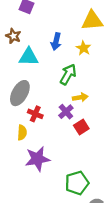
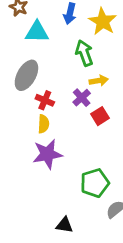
yellow star: (83, 48) -> (103, 21), size x1.5
green arrow: (68, 74) -> (84, 53), turned -50
yellow semicircle: (22, 133) -> (44, 124), moved

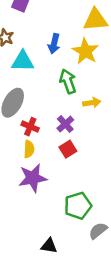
yellow arrow: (99, 81) -> (92, 103), moved
red square: (100, 116) -> (68, 149), moved

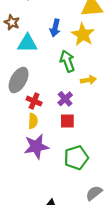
red square: (68, 149) -> (67, 121), turned 32
green pentagon: (78, 206) -> (76, 158), moved

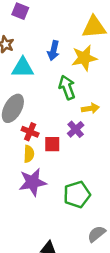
yellow star: (83, 35) -> (84, 58), turned 30
purple cross: (65, 99) -> (76, 129), moved
red square: (67, 121) -> (52, 144), moved

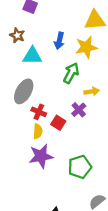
green arrow: (67, 87) -> (71, 73), turned 48
red square: (52, 144) -> (58, 123), turned 32

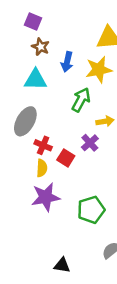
brown star: (17, 35) -> (41, 47), moved

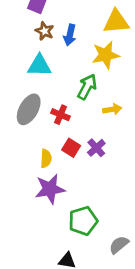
blue arrow: (67, 62) -> (70, 35), moved
purple cross: (90, 143) -> (96, 148), moved
red cross: (43, 145) -> (61, 115), moved
green pentagon: (91, 210) -> (83, 221), moved

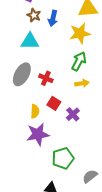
green arrow: (87, 87) -> (79, 61), moved
yellow arrow: (112, 109) -> (82, 83), moved
purple cross: (96, 148) -> (73, 114), moved

